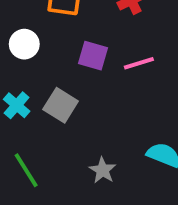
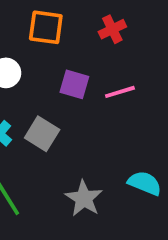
gray star: (103, 170) -> (84, 198), size x1.4

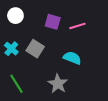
cyan semicircle: (145, 183) -> (72, 58), moved

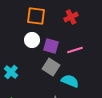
white circle: (15, 16) -> (32, 40), moved
gray square: (35, 49) -> (51, 67), moved

